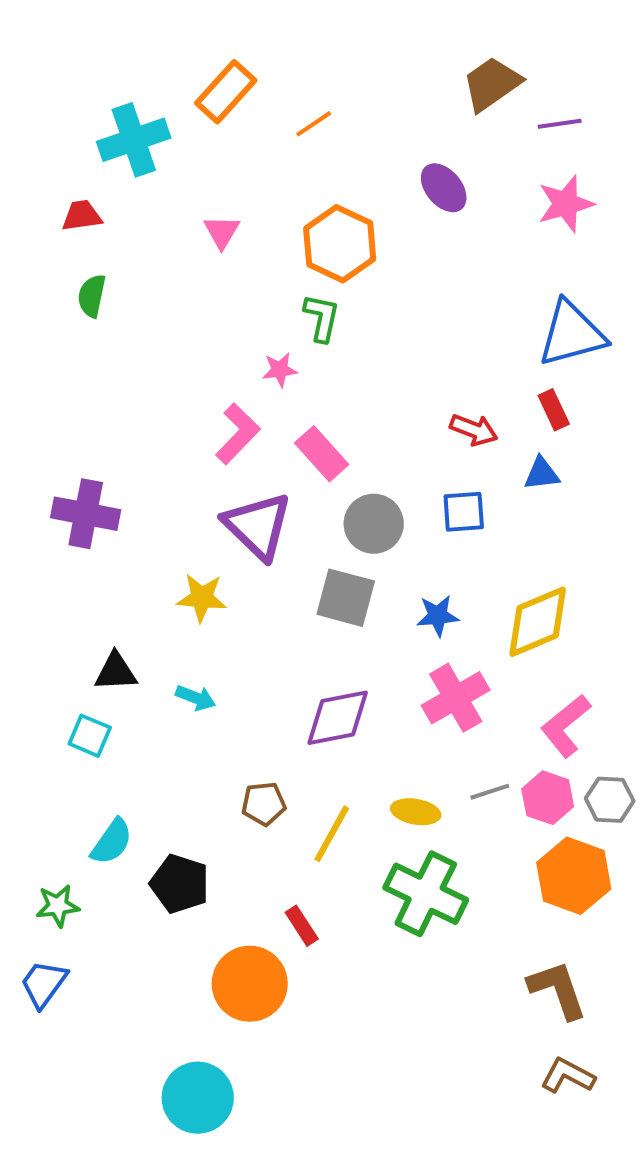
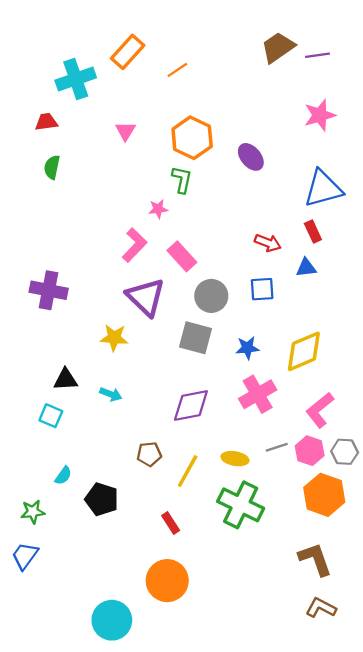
purple line: (560, 124) -> (317, 55), moved
purple ellipse: (444, 188) -> (251, 157), moved
cyan semicircle: (112, 842) -> (63, 476), size x0.7
orange circle: (250, 984) -> (167, 581), moved

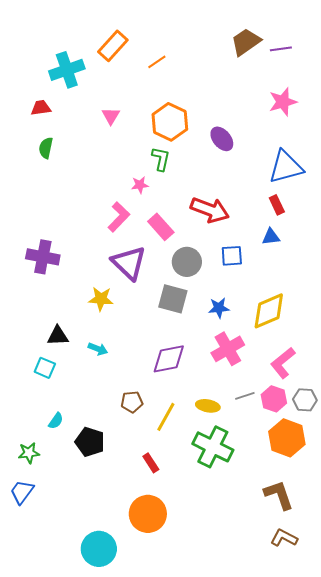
red arrow: (268, 243) -> (210, 210), moved, size x1.6

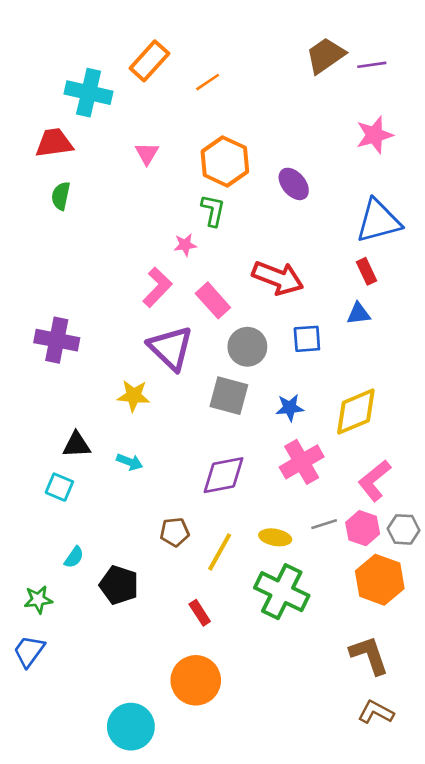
cyan cross: (67, 70) -> (89, 93), turned 32
red trapezoid: (41, 108) -> (54, 143), size x1.4

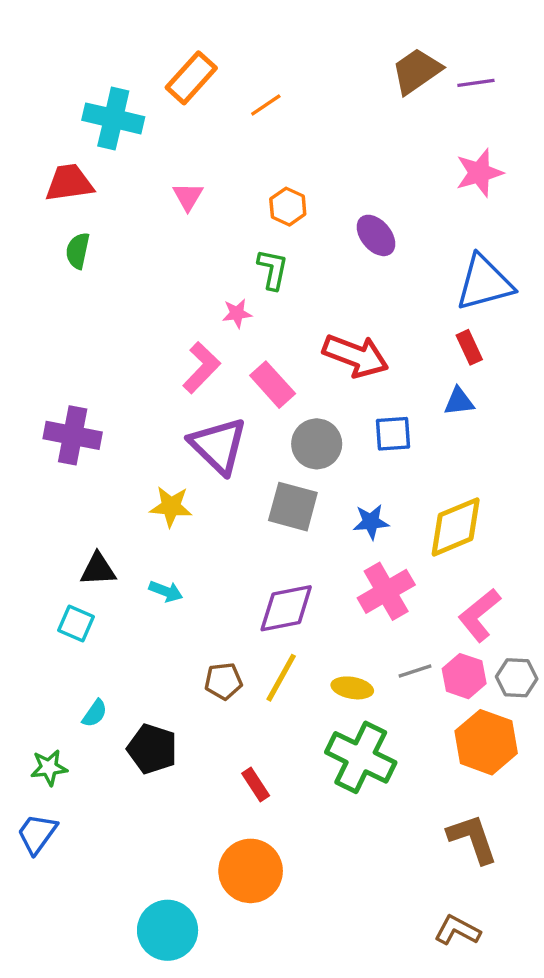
orange hexagon: (225, 161) -> (288, 207), size x0.6
yellow line: (220, 552) -> (281, 678), moved
brown L-shape: (376, 712) -> (457, 930), moved

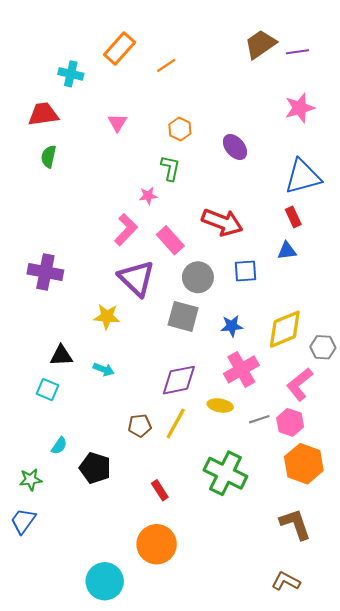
cyan cross: (113, 118) -> (71, 74), size x0.7
gray hexagon: (517, 678) -> (323, 347), moved
yellow ellipse: (352, 688) -> (220, 405), moved

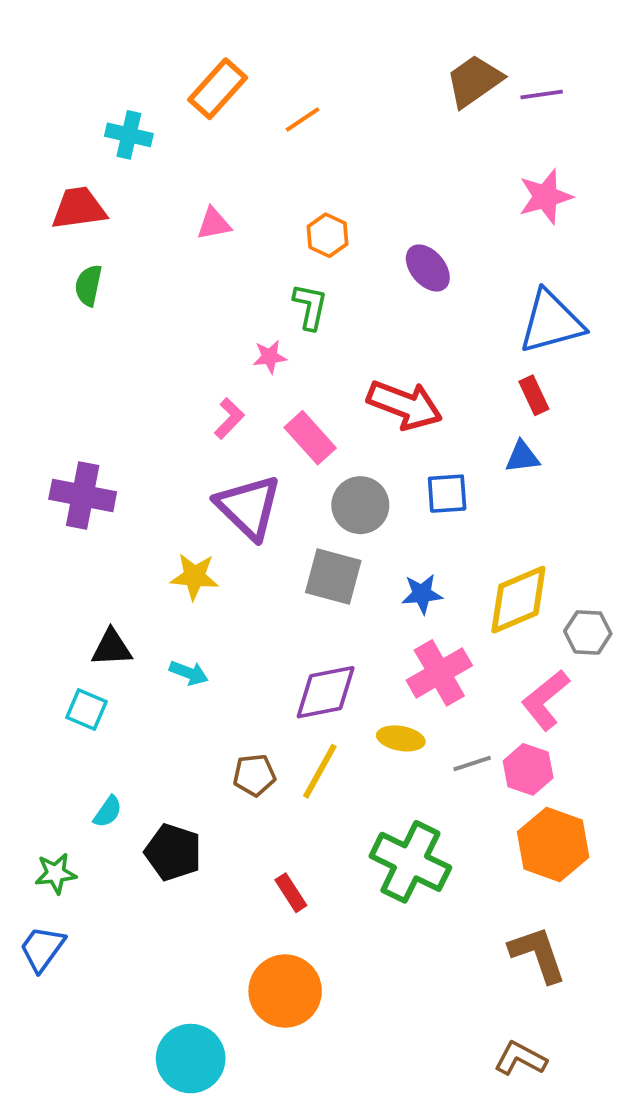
pink triangle: (117, 123) -> (214, 224), turned 48
pink L-shape: (126, 230) -> (229, 418), size x0.7

